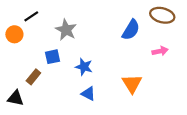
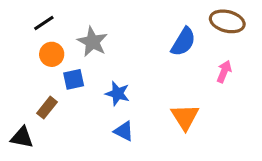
orange circle: (14, 34) -> (52, 54), moved
pink arrow: (160, 51) -> (224, 72), turned -56

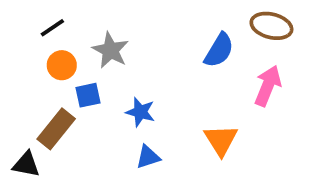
pink arrow: (224, 72) -> (268, 86), size x1.5
brown rectangle: (47, 108) -> (56, 129), size x1.5
blue triangle: (124, 131) -> (148, 157), turned -45

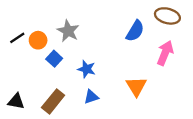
black line: (52, 28) -> (17, 38), moved
blue square: (88, 95) -> (54, 59), turned -35
brown rectangle: (56, 129) -> (53, 101), moved

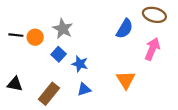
black line: (17, 38) -> (16, 35), turned 40
blue square: (54, 59) -> (59, 54), moved
black triangle: (16, 101) -> (15, 84), moved

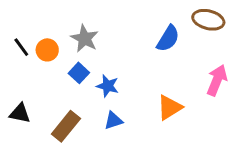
black line: (16, 35) -> (21, 47), turned 48
pink arrow: (152, 49) -> (217, 80), moved
orange triangle: (126, 80) -> (169, 108), turned 30

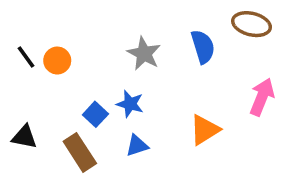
gray star: (85, 38) -> (144, 54), moved
blue semicircle: (168, 38) -> (203, 47), turned -48
blue square: (79, 73) -> (95, 114), moved
brown rectangle: (66, 126) -> (80, 152), turned -72

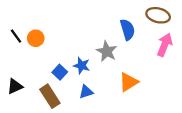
gray star: (144, 54) -> (107, 51), moved
pink arrow: (262, 97) -> (165, 45), moved
black triangle: (24, 137) -> (15, 86), turned -35

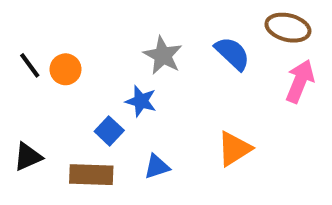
blue semicircle: (127, 30) -> (232, 53), turned -30
gray star: (107, 51) -> (163, 55), moved
blue star: (82, 66) -> (141, 101), moved
brown rectangle: (50, 96) -> (91, 175), turned -55

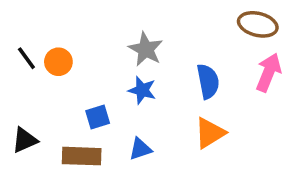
blue semicircle: (232, 53) -> (208, 81), moved, turned 36
blue star: (141, 101) -> (142, 90), moved
blue square: (109, 131) -> (98, 117), turned 30

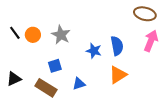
gray star: (146, 49) -> (61, 35), moved
blue star: (142, 90) -> (94, 51), moved
brown rectangle: (82, 156) -> (46, 88), turned 30

